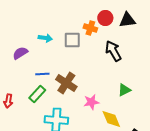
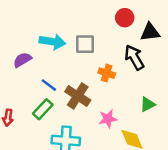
black triangle: (127, 20) -> (150, 32), moved
orange cross: (90, 28) -> (107, 73), moved
cyan arrow: (45, 38) -> (52, 42), size x1.5
blue line: (42, 74) -> (49, 85), turned 40

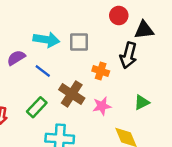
black arrow: (134, 57) -> (128, 55), turned -135
blue line: (49, 85) -> (43, 71), moved
pink star: (108, 119) -> (102, 106), moved

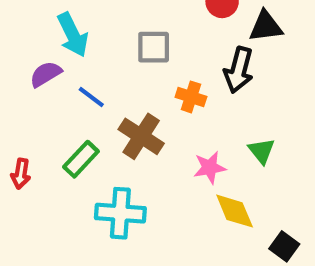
cyan arrow: (46, 40) -> (73, 35), moved, turned 55
green triangle: (142, 102) -> (262, 151), turned -42
pink star: (102, 106) -> (210, 167), moved

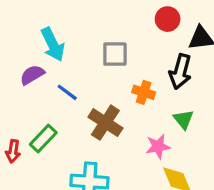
green triangle: (262, 151) -> (183, 119), moved
green rectangle: (81, 159) -> (43, 139), moved

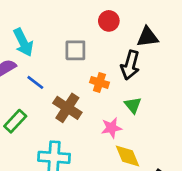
red circle: (168, 19) -> (109, 21), moved

